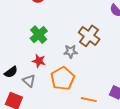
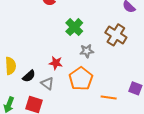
green cross: (39, 35) -> (74, 27), moved
brown cross: (89, 36) -> (116, 35), moved

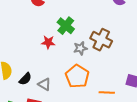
brown cross: (116, 35) -> (101, 40), moved
red star: (56, 63) -> (48, 42), moved

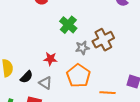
brown cross: (101, 40) -> (103, 40), turned 35
red star: (48, 42) -> (50, 59), moved

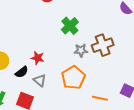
red star: (50, 59) -> (38, 58), moved

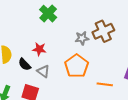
green cross: (70, 26) -> (48, 14), moved
black semicircle: (22, 72) -> (25, 64), turned 88

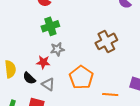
green cross: (48, 14) -> (50, 26), turned 30
gray star: (82, 38) -> (57, 49), moved

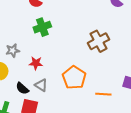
gray star: (57, 49) -> (13, 51), moved
black semicircle: (29, 78) -> (22, 88), moved

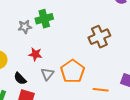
gray star: (13, 51) -> (25, 27), moved
gray triangle: (41, 85) -> (47, 74), moved, turned 32

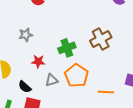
green cross: (44, 19) -> (67, 48), moved
gray triangle: (47, 74) -> (52, 80), turned 40

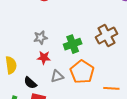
gray star: (26, 35) -> (40, 38), moved

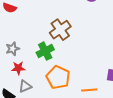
brown cross: (106, 35) -> (60, 30), moved
gray triangle: (57, 76) -> (25, 86), moved

